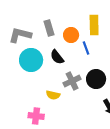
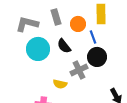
black circle: (96, 79) -> (97, 57), moved

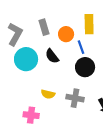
gray L-shape: (27, 24) -> (15, 34), turned 105
gray cross: (79, 70) -> (75, 98), moved, turned 36

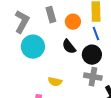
blue line: (81, 47) -> (96, 34), moved
black semicircle: (52, 56) -> (69, 47), moved
gray cross: (75, 98) -> (93, 77), moved

